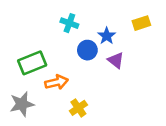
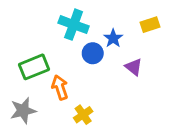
cyan cross: (69, 23) -> (74, 25), size x1.5
purple triangle: (116, 60) -> (134, 67), moved
orange arrow: (57, 82) -> (60, 87), turned -95

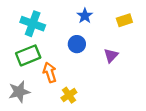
cyan cross: (74, 25) -> (33, 24), moved
blue star: (113, 38) -> (85, 16), moved
purple triangle: (134, 67) -> (111, 55), turned 35

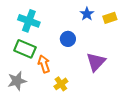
blue star: (85, 16) -> (87, 14), moved
green rectangle: (28, 55) -> (25, 49), turned 45
purple triangle: (111, 55) -> (96, 62), moved, size x1.5

